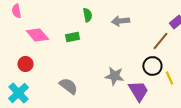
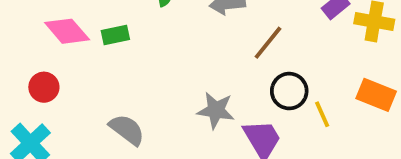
green rectangle: (72, 37) -> (115, 35), moved
brown line: (160, 41) -> (268, 43), moved

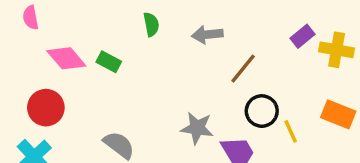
green rectangle: (115, 35) -> (109, 62), turned 40
red circle: (44, 87) -> (46, 108), size x1.4

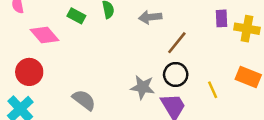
purple rectangle: (303, 36) -> (222, 18), turned -54
green rectangle: (109, 62) -> (76, 16), moved
black circle: (262, 111) -> (176, 74), moved

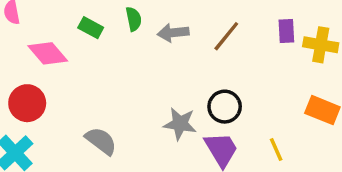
gray arrow: (150, 17) -> (173, 33), moved
brown line: (177, 43) -> (226, 36), moved
yellow line: (213, 90) -> (276, 149), moved

